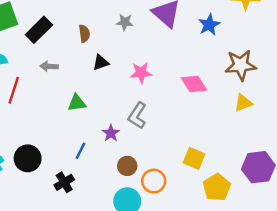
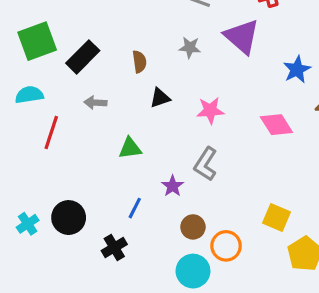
blue star: (209, 25) -> (297, 70), moved

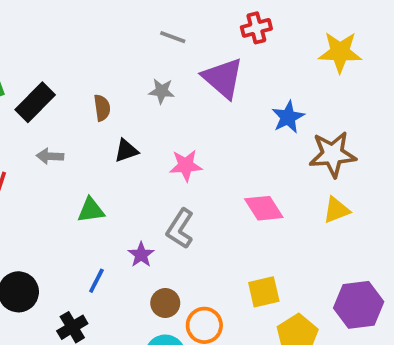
pink diamond: (276, 125) -> (264, 208), moved
yellow square: (276, 218) -> (264, 292), turned -36

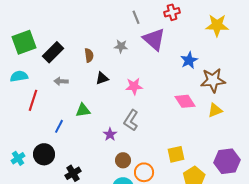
gray line: (173, 37) -> (136, 17), moved, turned 48
pink diamond: (264, 208) -> (185, 101), moved
blue line: (96, 281) -> (59, 126), moved

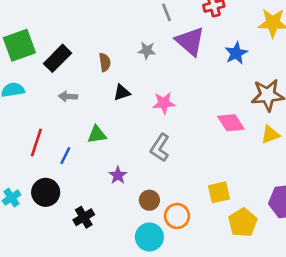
blue star: (189, 60) -> (236, 53), moved
red line: (33, 100) -> (36, 142), moved
purple star: (110, 134) -> (118, 175), moved

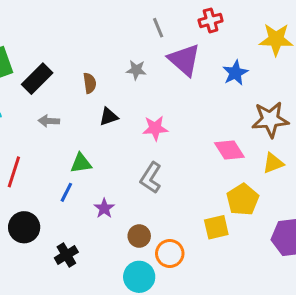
blue line: (65, 156) -> (66, 192), moved
yellow pentagon: (243, 223) -> (243, 200), moved

